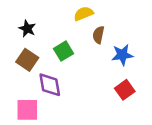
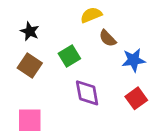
brown semicircle: (98, 35) -> (108, 38), turned -56
purple diamond: (50, 85) -> (87, 93), moved

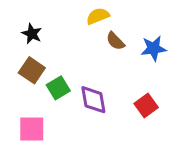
green square: (69, 56) -> (58, 88), moved
blue star: (134, 60) -> (153, 48), moved

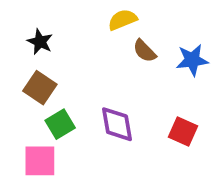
green square: (58, 88) -> (60, 124), moved
red square: (146, 106) -> (183, 132), turned -30

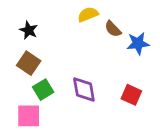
brown semicircle: (145, 51) -> (113, 29), moved

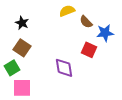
green square: (43, 90) -> (12, 68), moved
red square: (131, 95) -> (89, 50), moved

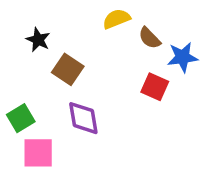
brown square: (22, 48) -> (68, 69), moved
purple diamond: (64, 68) -> (83, 118), moved

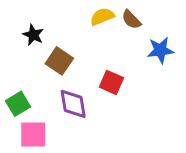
brown semicircle: (150, 38) -> (131, 20), moved
red square: (155, 87) -> (111, 82), moved

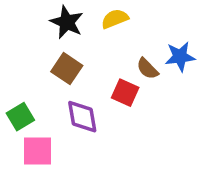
brown semicircle: (131, 20) -> (147, 69), moved
black star: (33, 35) -> (67, 22), moved, size x1.4

